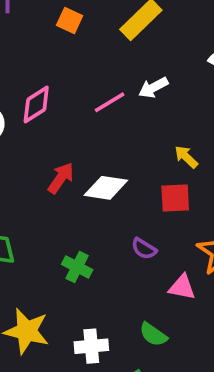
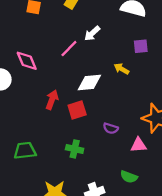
pink diamond: (36, 105) -> (27, 61), turned -65
white diamond: (106, 188) -> (89, 82), moved
red square: (175, 198) -> (77, 110), moved

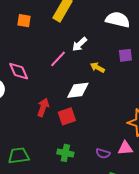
yellow arrow: (121, 69) -> (97, 67), moved
purple semicircle: (111, 128) -> (103, 153), moved

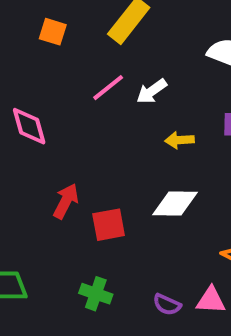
pink line: (58, 59) -> (108, 88), moved
yellow arrow: (97, 67) -> (180, 140), turned -40
white diamond: (78, 90) -> (175, 203), moved

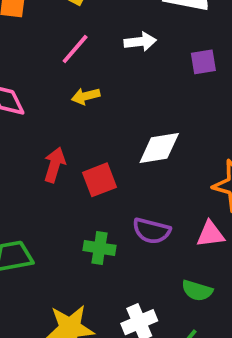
white arrow: (152, 91) -> (140, 42), moved, turned -140
yellow arrow: (180, 140) -> (86, 96), moved
purple semicircle: (167, 305) -> (152, 231), moved, size x1.4

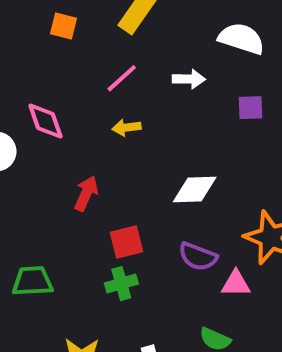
red square: (100, 180) -> (127, 242), moved
purple semicircle: (152, 231) -> (198, 257), moved
green cross: (99, 248) -> (121, 284), turned -32

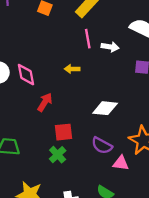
pink line: (122, 78) -> (88, 39), moved, turned -66
pink diamond: (45, 121) -> (26, 75), moved
green cross: (121, 284) -> (58, 155), turned -35

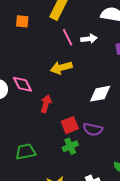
yellow arrow: (72, 69) -> (61, 68), size x1.5
purple semicircle: (102, 145) -> (93, 129), moved
green cross: (58, 155) -> (70, 146), turned 35

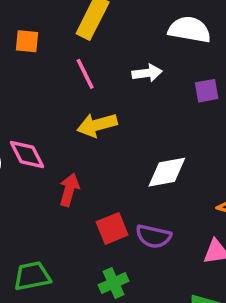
pink line: (67, 37) -> (85, 74), moved
green cross: (70, 146) -> (114, 283), moved

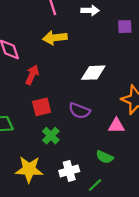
red square: (112, 228) -> (42, 107), moved
green cross: (114, 283) -> (51, 136), turned -30

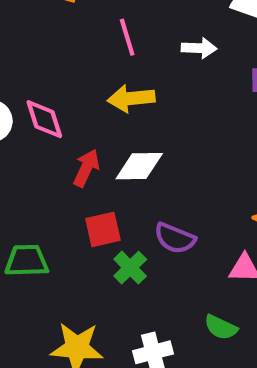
white diamond: (93, 73) -> (139, 166), moved
green cross: (51, 136) -> (130, 268), moved

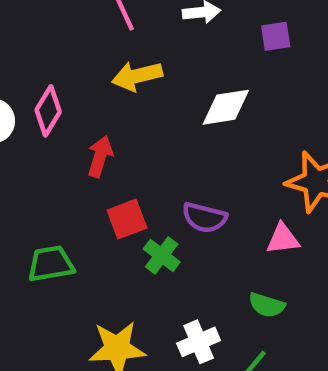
pink diamond: (44, 119) -> (48, 111), turned 57
white diamond: (139, 166) -> (226, 107), moved

